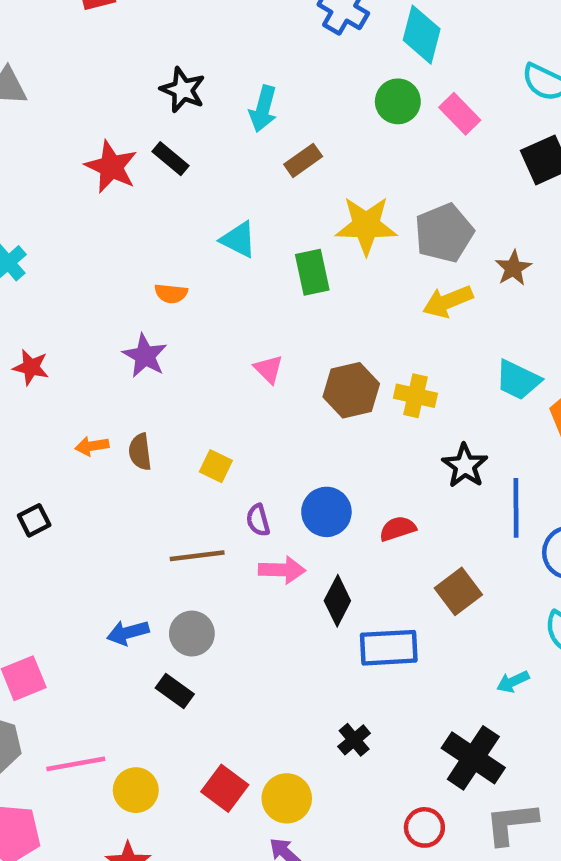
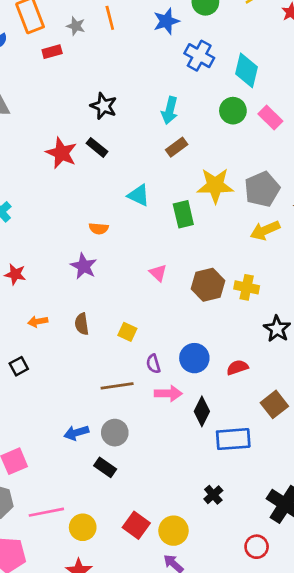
cyan arrow: (263, 109) -> (170, 110), moved
orange arrow: (92, 446) -> (38, 322), moved

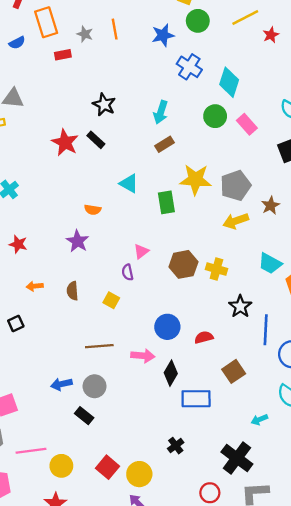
pink triangle: (158, 273) -> (141, 251), turned 35
purple semicircle: (153, 364) -> (128, 272), moved

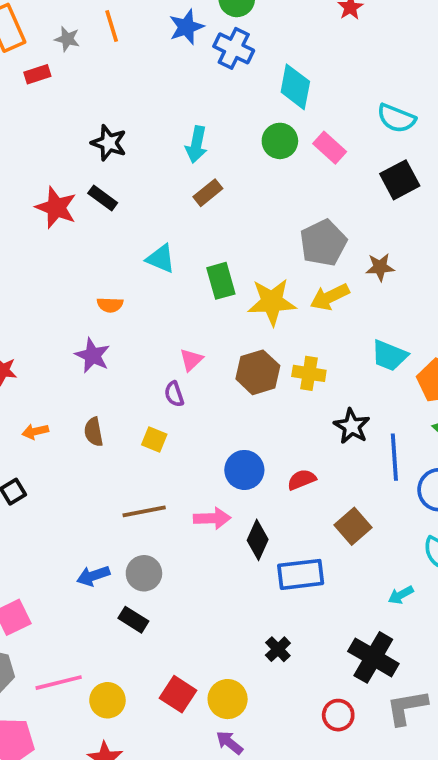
blue cross: (189, 67) -> (234, 48), moved
yellow star: (195, 180) -> (272, 302), moved
brown star: (270, 205) -> (380, 267), turned 30

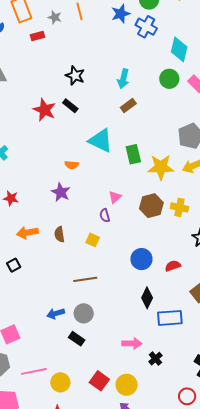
cyan triangle: (161, 259) -> (101, 141), size x1.5
orange arrow: (35, 431) -> (27, 233), size x1.5
pink arrow: (212, 518) -> (132, 343), moved

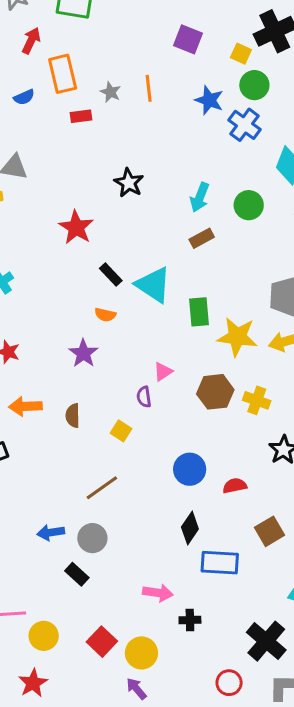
blue star: (121, 14) -> (209, 100), turned 30
green circle: (169, 79) -> (249, 205), moved
black rectangle: (70, 106) -> (111, 275), moved
brown line: (85, 279) -> (102, 488), turned -35
black cross: (155, 359) -> (190, 620), turned 32

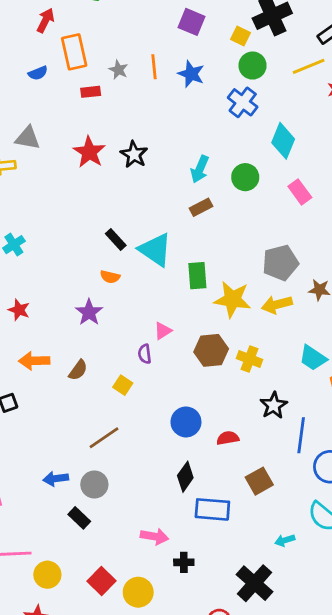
blue star: (209, 100) -> (191, 74), moved
red star: (76, 227) -> (89, 152), moved
brown semicircle: (73, 416) -> (78, 370), turned -145

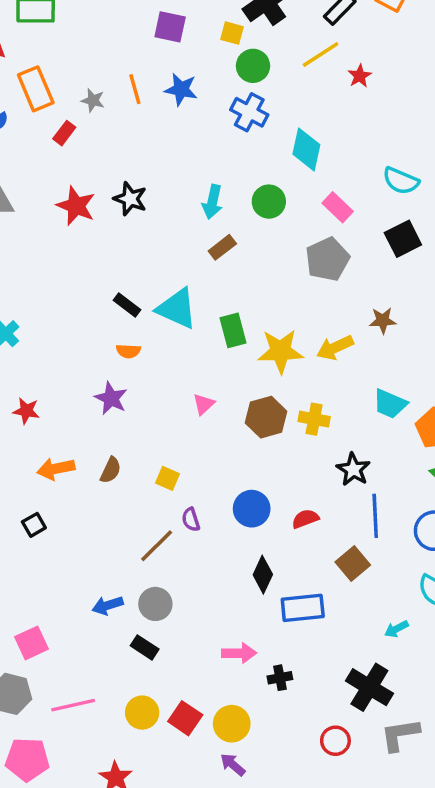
red rectangle: (91, 92) -> (64, 133), turned -36
gray pentagon: (280, 263) -> (327, 259), moved
purple semicircle: (145, 354) -> (191, 520), moved
blue line: (301, 435) -> (375, 516), moved
yellow circle: (47, 575) -> (142, 713), moved

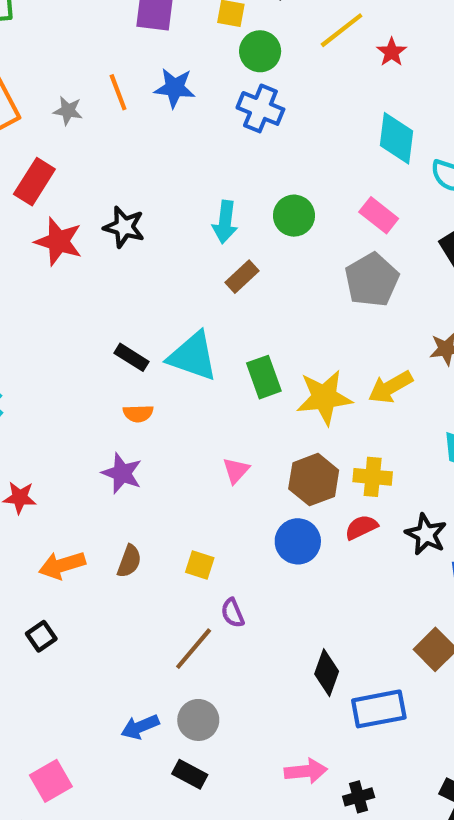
red rectangle: (64, 133) -> (34, 182), moved, size x1.5
cyan diamond: (306, 149) -> (396, 138), moved
blue circle: (252, 509) -> (298, 541), moved
red semicircle: (305, 519) -> (361, 527), moved

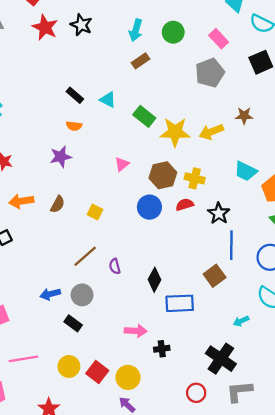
cyan triangle: (193, 356) -> (108, 100), size x0.6
green rectangle: (264, 377) -> (144, 116), turned -40
purple star: (122, 473) -> (61, 157), turned 30
purple semicircle: (233, 613) -> (115, 266), moved

